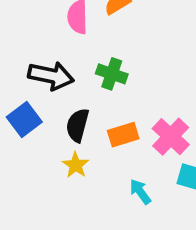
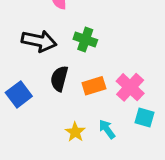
blue square: (24, 119) -> (19, 94), moved
yellow star: (76, 165) -> (75, 132), moved

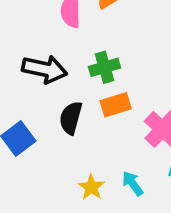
green cross: (85, 40) -> (104, 67), turned -35
orange rectangle: (94, 86) -> (116, 105), moved

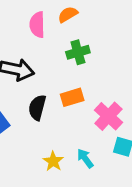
green cross: (104, 67) -> (78, 52), moved

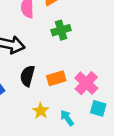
orange rectangle: (72, 97) -> (56, 78), moved
yellow star: (53, 161) -> (41, 111), moved

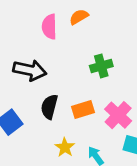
green cross: (61, 30) -> (101, 66), moved

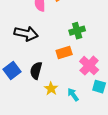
black semicircle: (49, 107) -> (36, 71), moved
orange rectangle: (83, 109) -> (64, 53), moved

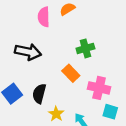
orange rectangle: (64, 53) -> (71, 73), turned 63
pink cross: (89, 66) -> (99, 88), turned -30

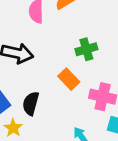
yellow star: (56, 114) -> (13, 128), moved

